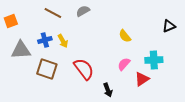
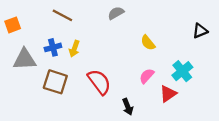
gray semicircle: (83, 11) -> (116, 13), moved
yellow arrow: (63, 41) -> (74, 49), turned 48
cyan cross: (154, 60) -> (182, 71), turned -36

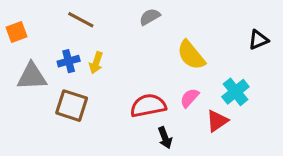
yellow semicircle: (148, 43) -> (191, 55), size x1.5
red semicircle: (99, 82) -> (148, 106), moved, turned -64

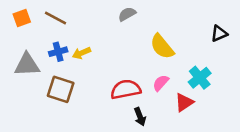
brown line: (81, 20) -> (56, 18), moved
orange square: (17, 32) -> (22, 18), moved
yellow arrow: (96, 63) -> (82, 53), turned 48

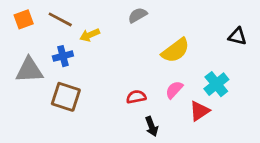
black triangle: (219, 34) -> (237, 36), turned 36
yellow semicircle: (162, 47) -> (176, 50), turned -88
yellow arrow: (82, 53) -> (90, 35), moved
red semicircle: (126, 89) -> (136, 97), size x0.6

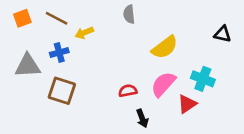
gray semicircle: (138, 15) -> (129, 14), turned -66
cyan cross: (216, 84) -> (203, 79), turned -30
pink semicircle: (174, 90) -> (163, 84), size x1.5

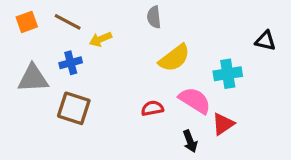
yellow semicircle: (165, 47) -> (174, 58), moved
cyan cross: (203, 79) -> (228, 74), moved, turned -30
pink semicircle: (163, 84) -> (195, 100), turned 80
black arrow: (142, 118) -> (190, 141), moved

